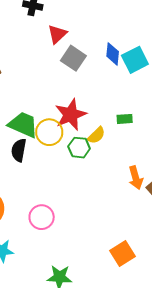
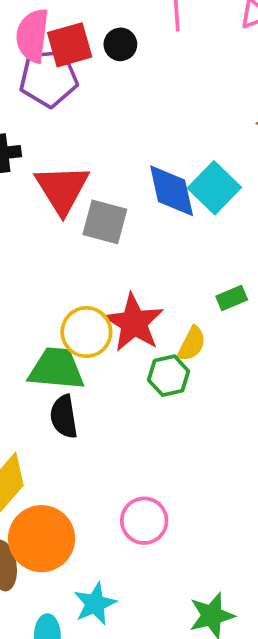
red triangle: (57, 34) -> (62, 189), size x1.5
blue diamond: (113, 54) -> (172, 191), size x1.4
yellow circle: (49, 132) -> (86, 332), moved

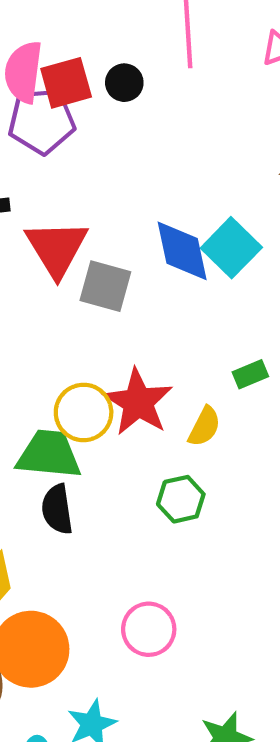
green hexagon: (169, 376) -> (181, 499), moved

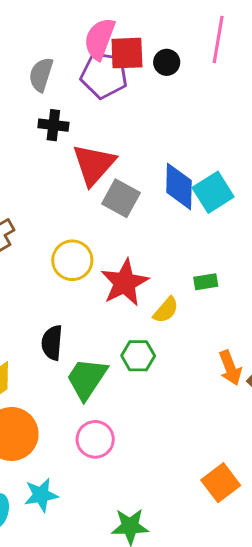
yellow circle: (84, 412) -> (72, 260), moved
green trapezoid: (49, 454) -> (87, 379), moved, turned -75

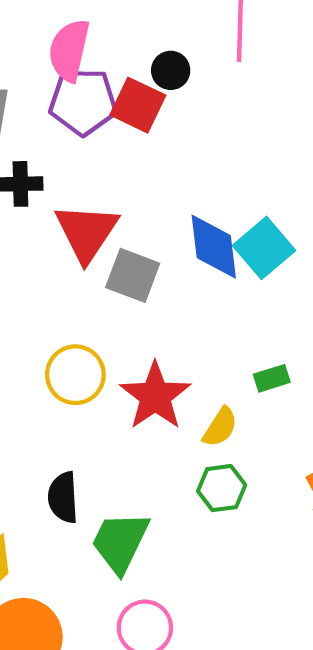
red square: (127, 53) -> (138, 105), moved, turned 36
green hexagon: (138, 356) -> (222, 488), moved

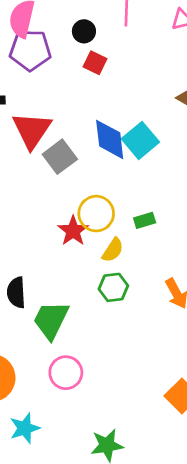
red square: (138, 105) -> (95, 63), moved, size x0.7
gray square: (133, 275) -> (60, 157), turned 32
yellow circle: (75, 375) -> (96, 214), moved
red star: (155, 396) -> (73, 231), size x0.7

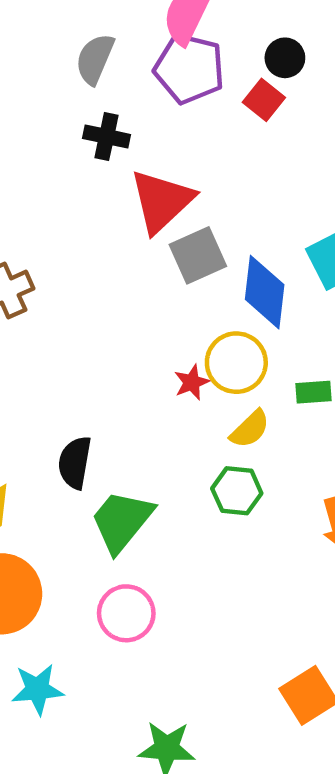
red square: (95, 63) -> (264, 100), moved
blue diamond: (110, 139) -> (265, 292), moved
red star: (73, 231) -> (192, 382), size x0.7

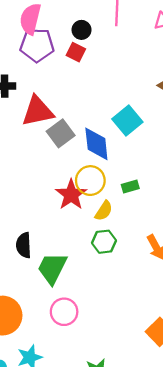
red triangle: (162, 201) -> (38, 111), turned 44
red star: (192, 382) -> (71, 195), size x1.8

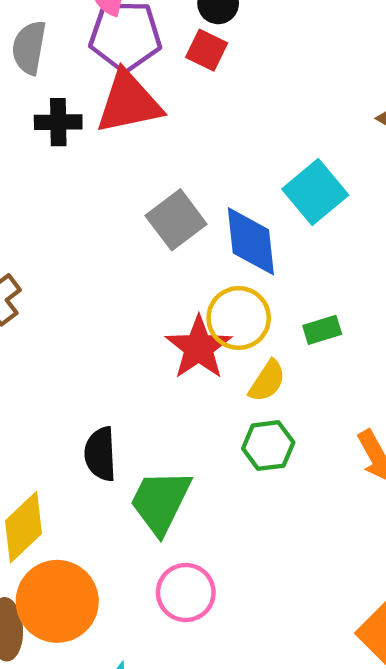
red triangle: (38, 111) -> (129, 102), moved

